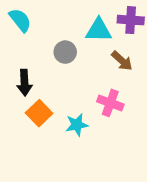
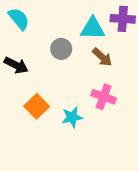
brown arrow: (122, 61) -> (102, 57), moved
black arrow: (24, 83) -> (16, 65), moved, turned -60

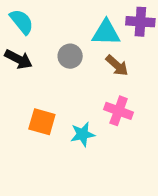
black arrow: (16, 65) -> (18, 59), moved
orange square: (37, 106) -> (42, 122), turned -30

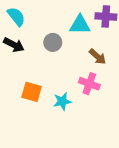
brown arrow: (117, 65) -> (98, 57), moved

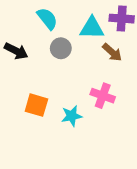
cyan semicircle: (16, 16) -> (47, 19), moved
brown arrow: (98, 57) -> (112, 52), moved

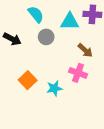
brown arrow: (112, 52) -> (85, 50), moved
orange square: (36, 105) -> (28, 80), turned 30

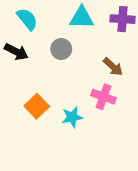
cyan semicircle: (36, 14) -> (27, 19), moved
cyan triangle: (70, 22) -> (82, 18), moved

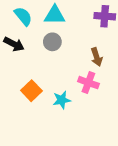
cyan triangle: (82, 18) -> (55, 15), moved
brown arrow: (113, 67) -> (97, 57), turned 30

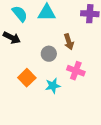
gray circle: (52, 42) -> (49, 54), moved
brown arrow: (97, 57) -> (69, 42), moved

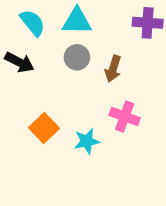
brown arrow: (69, 42) -> (113, 69), turned 35
gray circle: (49, 54) -> (77, 57), moved

